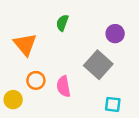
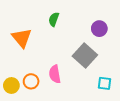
orange circle: (36, 80) -> (31, 81), moved
cyan square: (113, 104) -> (104, 83), moved

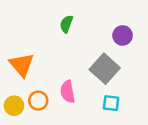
orange triangle: (22, 38) -> (22, 65), moved
cyan square: (104, 83) -> (111, 103), moved

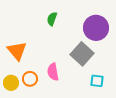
purple circle: (123, 35) -> (96, 28), size x1.6
cyan square: (111, 103) -> (97, 81), moved

